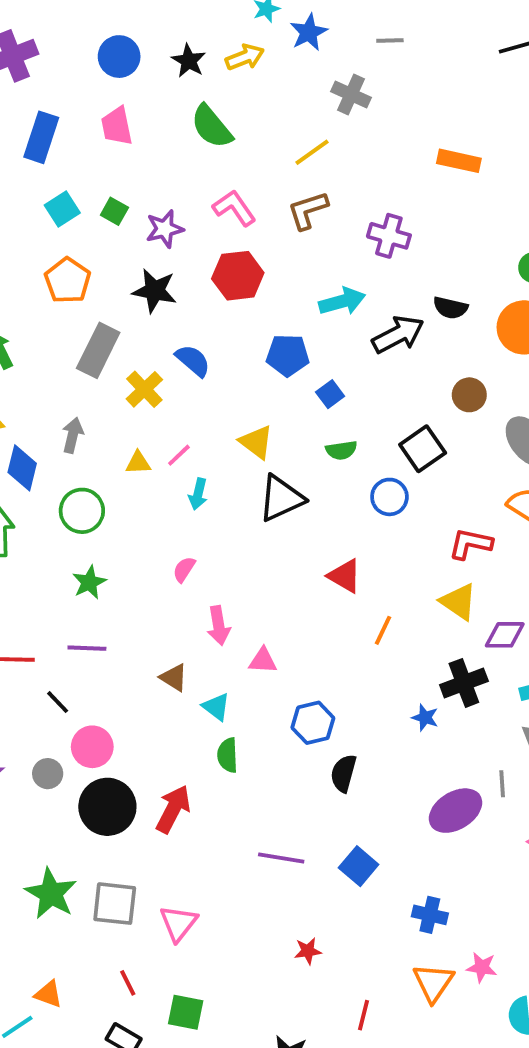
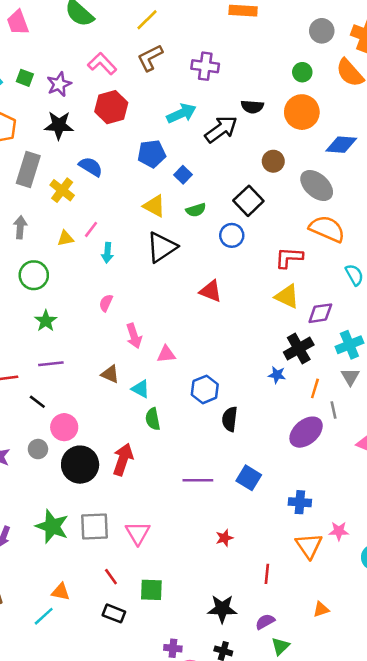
yellow triangle: (256, 442) -> (154, 206), moved
orange line: (383, 630) -> (315, 388), moved

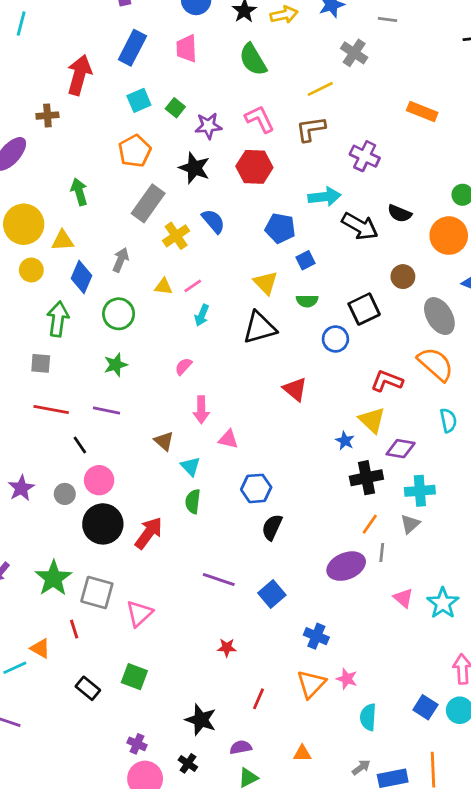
black arrow: (221, 129) -> (360, 226), turned 48
blue star: (277, 375) -> (345, 441), moved
red line: (111, 577) -> (74, 629), moved

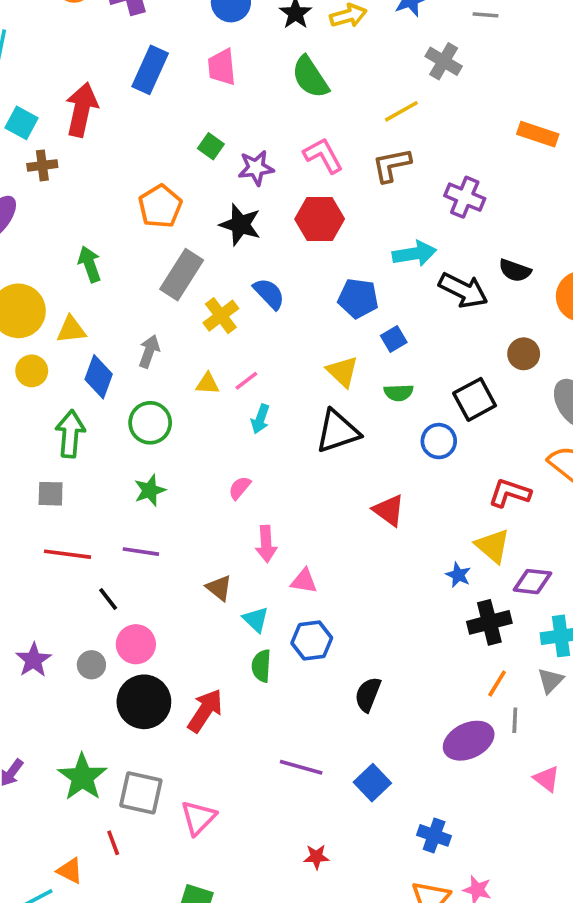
cyan square: (139, 100) -> (22, 123), moved, turned -35
blue hexagon: (256, 488) -> (312, 641), moved

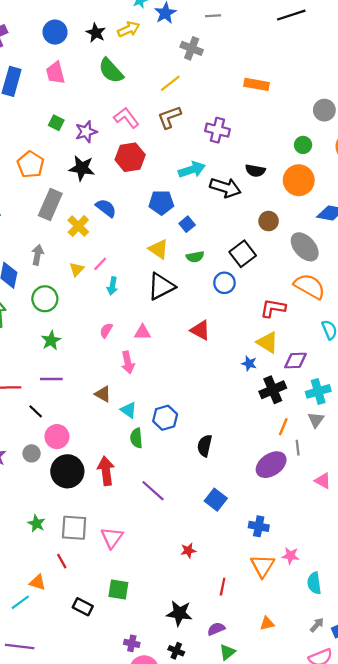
yellow triangle: (208, 384) -> (77, 269), turned -42
pink triangle: (304, 581) -> (142, 332), moved
red arrow: (205, 711) -> (106, 471), turned -32
purple line: (301, 767) -> (153, 491), moved, turned 35
green star: (82, 777) -> (37, 524), size x0.6

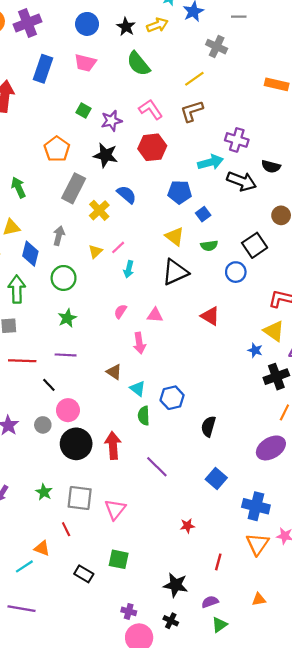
pink trapezoid: (55, 73) -> (85, 63), turned -65
purple cross: (217, 130) -> (237, 140), moved
blue cross: (259, 526) -> (256, 506), size x1.4

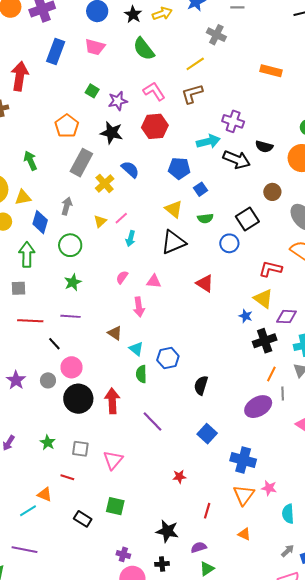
gray square: (80, 498) -> (80, 449), size x0.7
red line: (66, 529) -> (67, 477), turned -48
orange triangle: (259, 599) -> (244, 534), moved, turned 32
black cross: (171, 621) -> (162, 564), turned -32

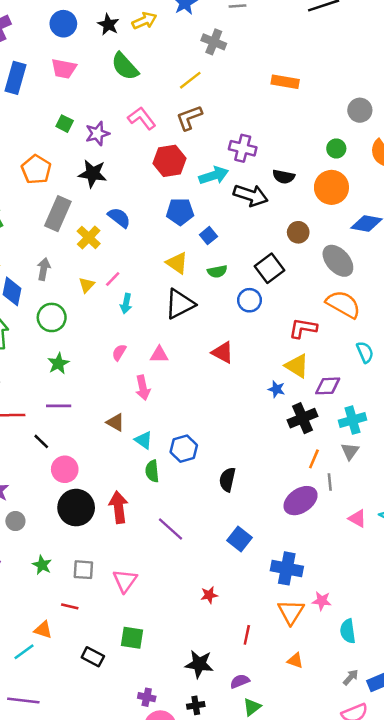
red hexagon: (155, 126) -> (169, 161), moved
gray circle: (48, 380) -> (15, 521), moved

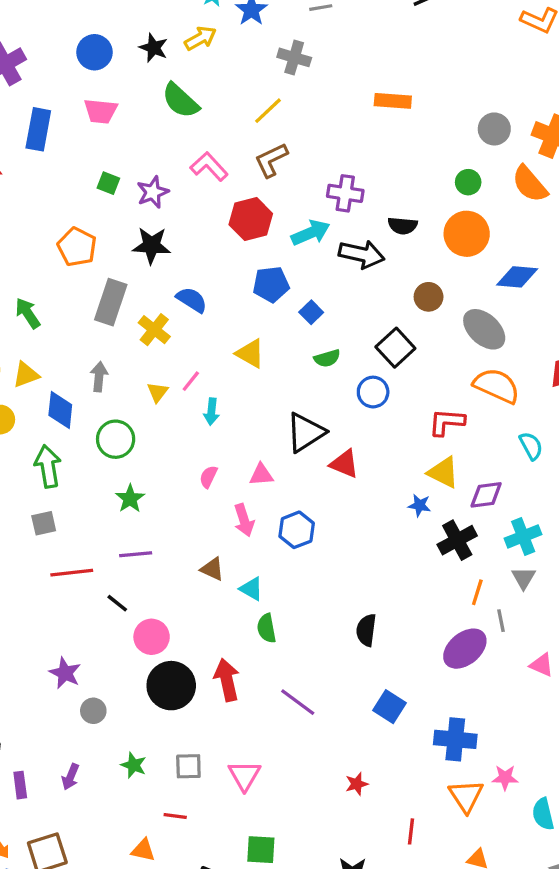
yellow triangle: (177, 263) -> (250, 353), moved
black triangle: (180, 304) -> (305, 432), moved
blue hexagon: (184, 449) -> (297, 530), moved

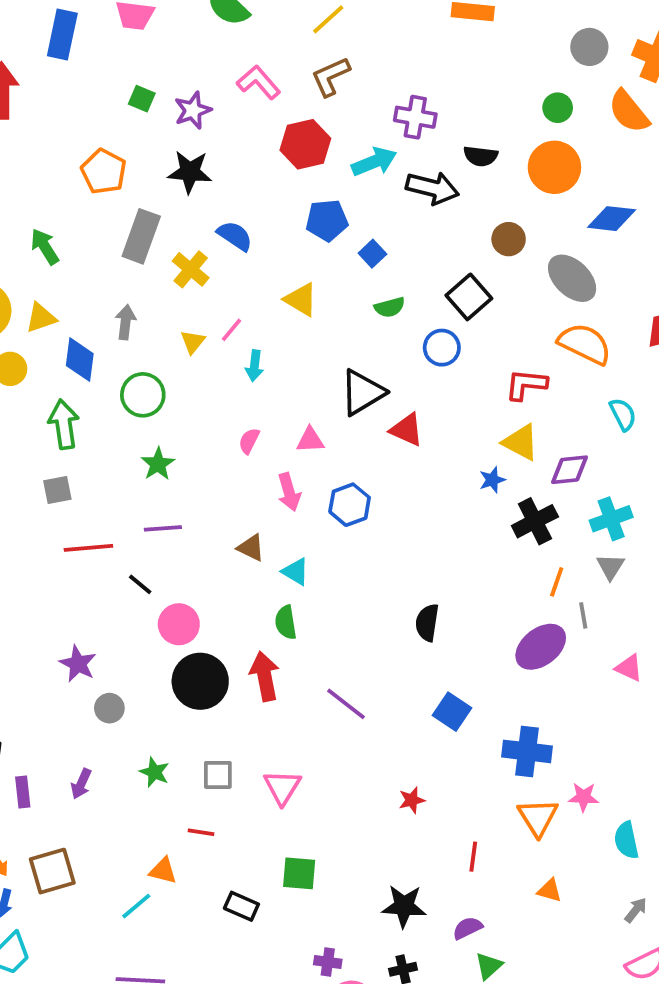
blue star: (419, 505) -> (492, 480), turned -30
green semicircle: (267, 628) -> (286, 622), moved

